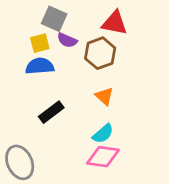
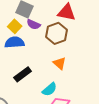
yellow square: (40, 43) -> (15, 26), turned -32
cyan semicircle: (103, 134) -> (50, 89), moved

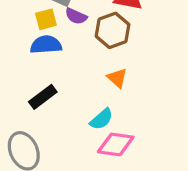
yellow square: (15, 26) -> (46, 19), turned 32
black rectangle: (23, 74) -> (43, 97), moved

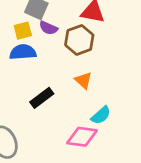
black rectangle: (43, 97) -> (42, 98), moved
cyan semicircle: (101, 119) -> (101, 115), moved

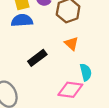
cyan semicircle: (101, 115) -> (86, 72), turned -63

